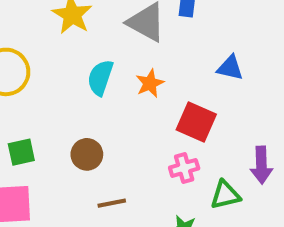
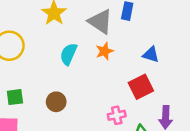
orange star: (150, 83) -> (104, 51), moved
red square: (196, 122) -> (141, 87), moved, turned 35

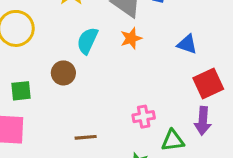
red square: (141, 87) -> (208, 84), moved
brown circle: (56, 102) -> (63, 73), moved

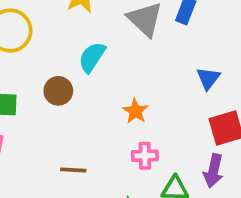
orange star: (131, 38) -> (135, 111), moved, turned -30
blue triangle: (187, 44) -> (208, 78), turned 40

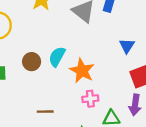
cyan semicircle: (92, 57) -> (57, 57), moved
orange star: (135, 111) -> (82, 71), size x1.5

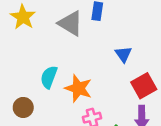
brown circle: (32, 62) -> (23, 107), moved

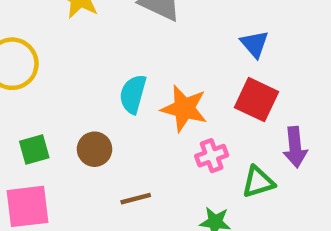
red square: (144, 86) -> (257, 100), moved, turned -30

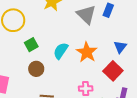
orange star: (184, 108) -> (87, 52), moved
green square: (34, 150) -> (31, 45), moved, turned -32

